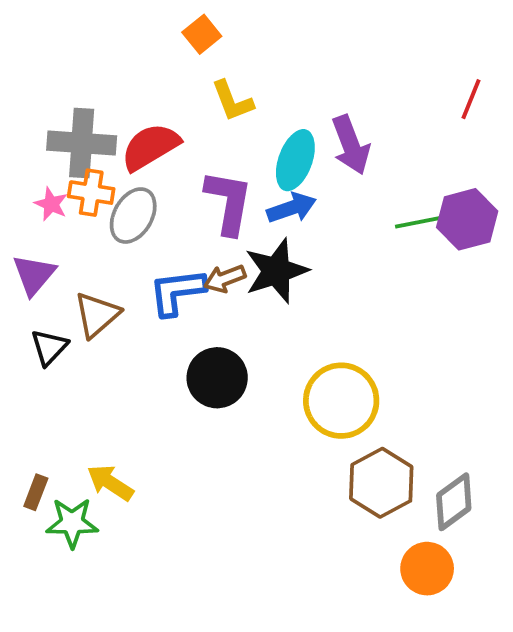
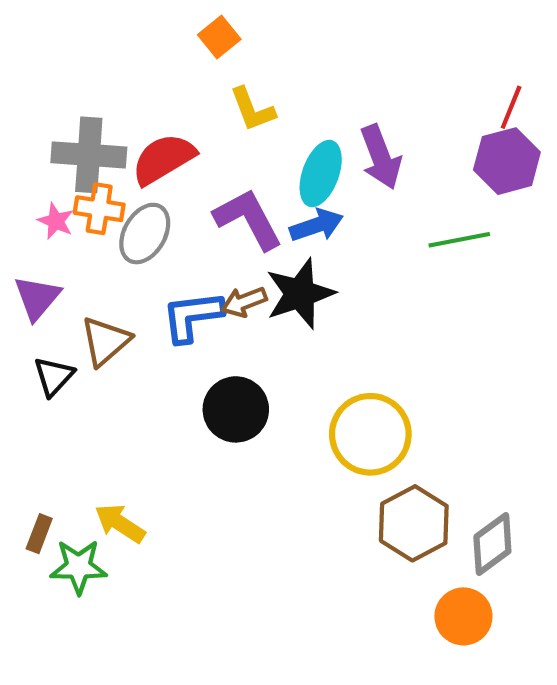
purple L-shape: (229, 202) -> (248, 219), turned -38
purple hexagon: (467, 219) -> (507, 161), moved

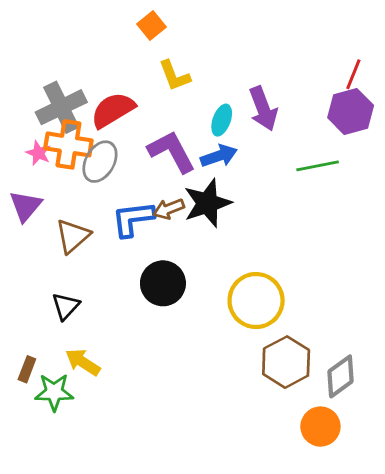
gray cross: (89, 155) -> (61, 107), turned -30
cyan ellipse: (321, 174) -> (222, 120), size x0.7
orange cross: (99, 209) -> (68, 144), size x1.4
black triangle: (54, 376) -> (66, 306), moved

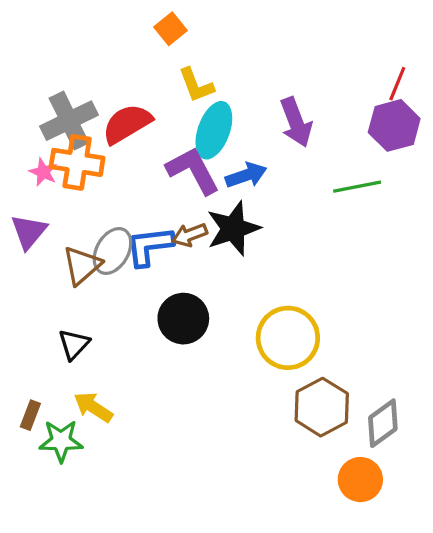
cyan ellipse: (222, 120) -> (214, 130), moved, size x1.6
gray ellipse: (100, 162) -> (112, 251), moved

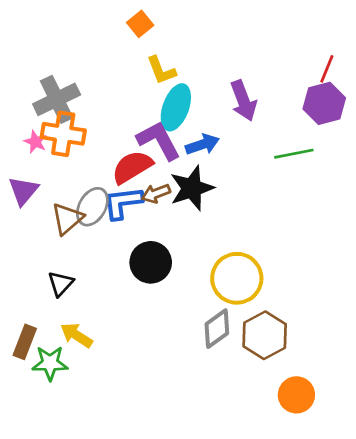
red semicircle: (127, 124) -> (132, 167), moved
brown rectangle: (30, 415) -> (25, 342), size x1.4
gray diamond: (383, 423) -> (217, 329), moved

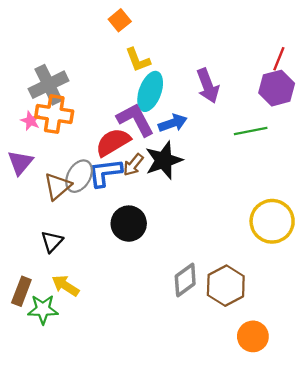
brown arrow: (156, 193) -> (133, 165), turned -30
yellow circle: (237, 278) -> (272, 221), moved

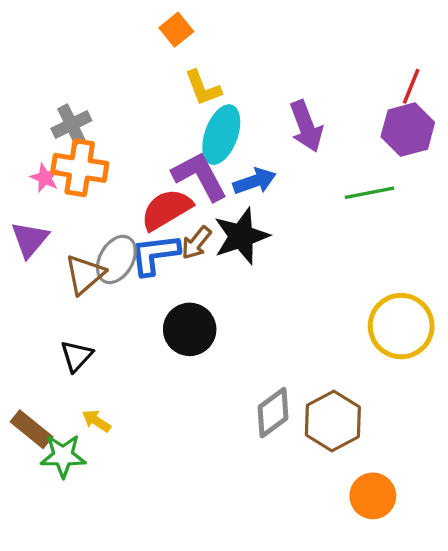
gray cross: (49, 85) -> (71, 125), size x0.7
yellow arrow: (65, 286) -> (96, 421), size x0.7
brown rectangle: (21, 291) -> (31, 429), turned -72

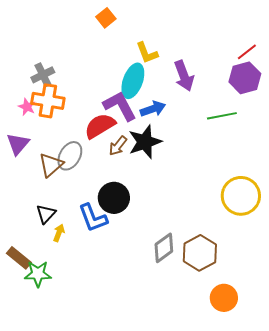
red line: (411, 86) -> (247, 52), turned 30
yellow L-shape: (203, 88) -> (147, 53), moved
blue L-shape: (155, 254) -> (93, 218), moved, turned -104
yellow arrow: (96, 421) -> (59, 233), moved, turned 78

